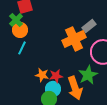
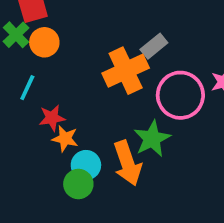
orange circle: (20, 30) -> (44, 42), moved
red star: (56, 76) -> (52, 118), moved

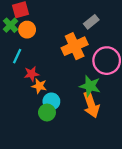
gray rectangle: (154, 46) -> (91, 22), moved
green star: (152, 139) -> (90, 86), turned -30
orange arrow: (127, 163) -> (91, 105), moved

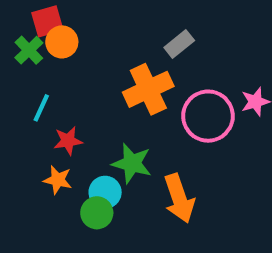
orange circle: (27, 30) -> (62, 42), moved
orange star: (39, 86) -> (58, 180), moved
green star: (90, 86) -> (132, 163), moved

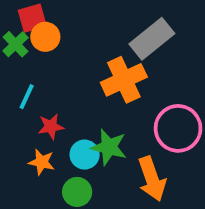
gray rectangle: (179, 44) -> (152, 39), size x1.6
pink circle: (208, 116) -> (178, 128), moved
cyan circle: (105, 192) -> (85, 155), moved

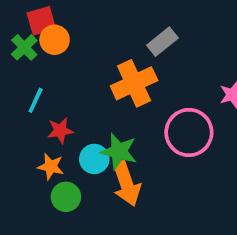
gray rectangle: (152, 39) -> (162, 42), size x0.7
orange arrow: (152, 179) -> (126, 184), moved
green circle: (77, 192) -> (66, 197), moved

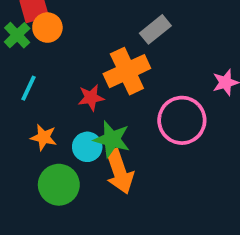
red star: (60, 131) -> (91, 98), moved
orange star: (51, 167) -> (44, 137), moved
green circle: (66, 197) -> (59, 185), size x1.4

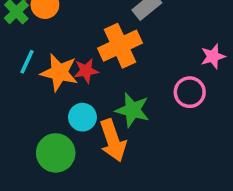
pink circle: (182, 120) -> (190, 92), moved, size x0.7
orange star: (44, 137) -> (59, 73), moved, size x1.5
green star: (112, 139) -> (133, 110), moved

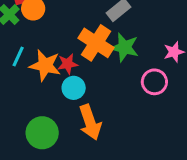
orange cross: (120, 46) -> (96, 43), turned -32
green star: (133, 110) -> (124, 47), moved
cyan circle: (82, 117) -> (74, 88), moved

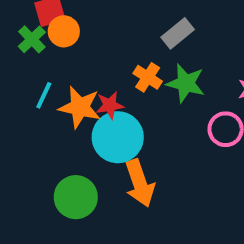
orange cross: (96, 43) -> (148, 77), size x0.6
cyan circle: (74, 88) -> (118, 137), size x1.6

